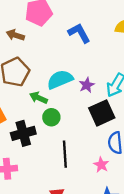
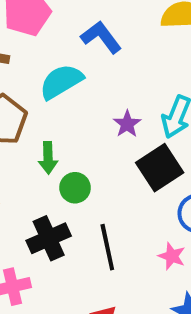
cyan semicircle: (60, 79) -> (61, 82), moved
green arrow: (38, 98) -> (48, 158), turned -108
black cross: (23, 133) -> (49, 238), moved

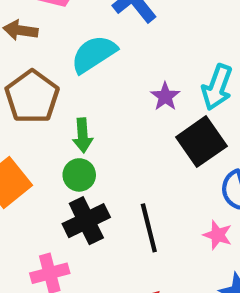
green circle: (75, 188) -> (79, 175), moved

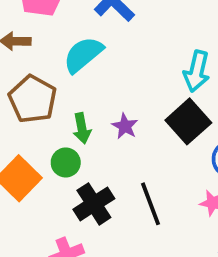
purple star: (165, 96) -> (125, 126), moved
green circle: (79, 175) -> (66, 163), moved

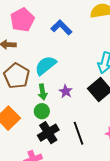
cyan semicircle: (83, 55) -> (46, 65), moved
green circle: (66, 163) -> (42, 111), moved

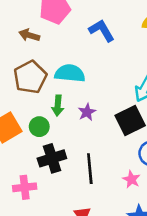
cyan semicircle: (46, 65) -> (70, 73), turned 30
green circle: (42, 111) -> (39, 127), moved

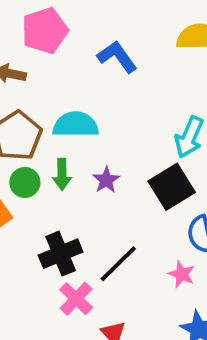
green circle: (39, 127) -> (25, 182), moved
black line: (90, 169) -> (118, 264), turned 56
pink cross: (25, 187) -> (76, 299), moved, turned -35

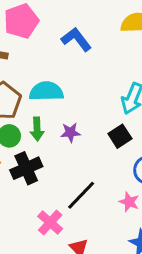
purple star: (106, 180) -> (70, 132), turned 30
black square: (172, 187) -> (120, 136), size x0.7
black cross: (61, 254) -> (26, 168), moved

